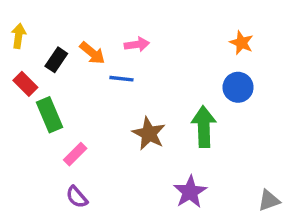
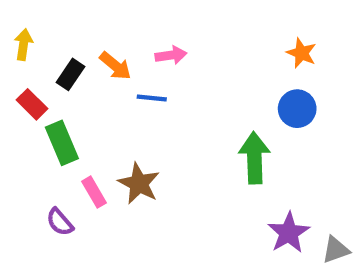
brown star: (149, 134) -> (139, 183), moved
pink rectangle: (75, 154) -> (94, 192), turned -75
purple star: (190, 192) -> (289, 233), moved
purple semicircle: (77, 197) -> (60, 222), moved

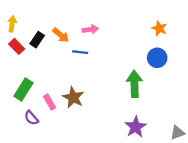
red rectangle: (32, 104) -> (17, 46), moved
green rectangle: (62, 143) -> (23, 90), moved, turned 55
purple star: (289, 233) -> (136, 127), moved

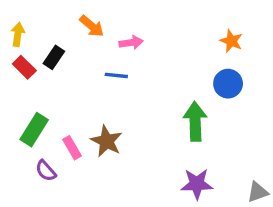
orange arrow: (61, 35) -> (92, 26), moved
purple star: (136, 127) -> (197, 184), turned 30

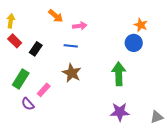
black rectangle: (54, 57) -> (36, 49), moved
blue circle: (228, 84) -> (134, 43), moved
brown star: (106, 141) -> (72, 73), moved
pink rectangle: (72, 148) -> (44, 90), turned 72

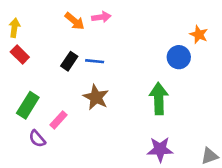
orange star: (141, 25) -> (199, 34), moved
pink arrow: (80, 26) -> (101, 17), moved
black rectangle: (36, 49) -> (69, 61), moved

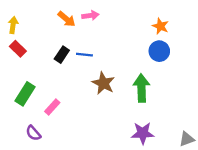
orange star: (199, 34) -> (160, 26), moved
brown star: (96, 97) -> (103, 83), moved
purple semicircle: (37, 139) -> (33, 133), moved

